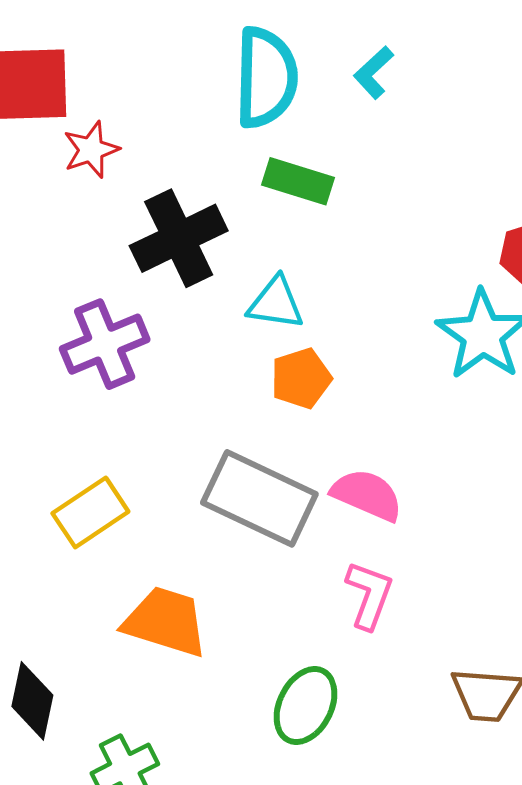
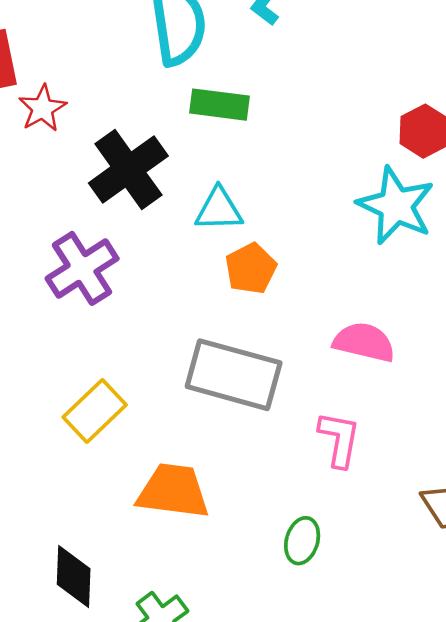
pink semicircle: (367, 495) -> (364, 342), moved
green ellipse: (306, 706) -> (302, 541), size x0.7

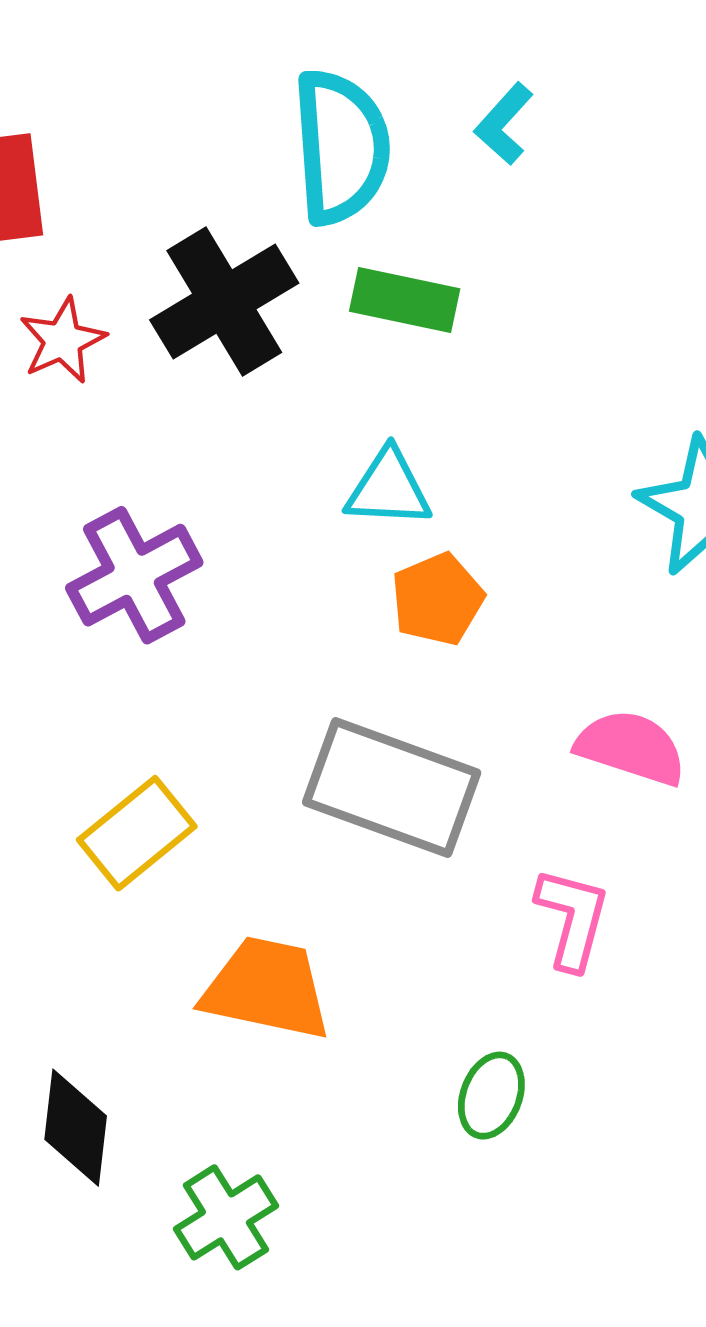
red star: (42, 108) -> (63, 340), moved
black cross: (128, 169) -> (224, 301), moved

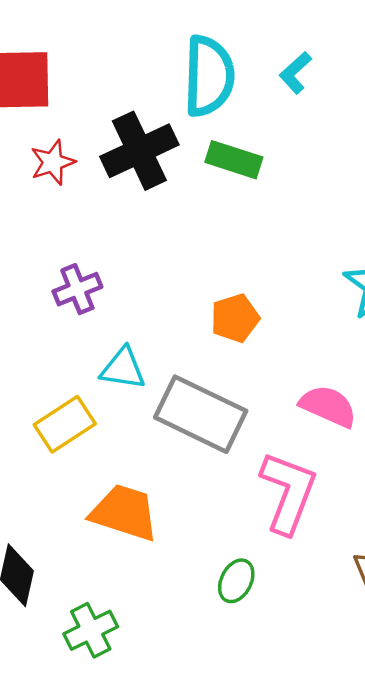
cyan triangle: (388, 488) -> (123, 369), moved
purple cross: (134, 575) -> (77, 289), size x0.7
pink L-shape: (572, 918) -> (288, 493), size x1.5

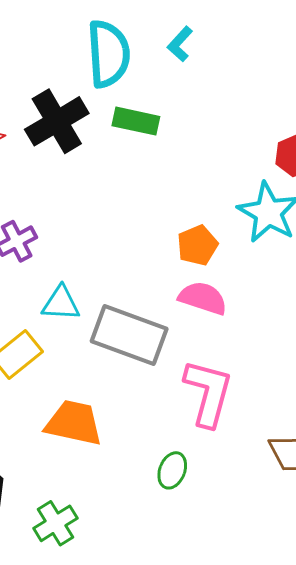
orange pentagon: (235, 318) -> (197, 245), moved
pink semicircle: (328, 406) -> (203, 298), moved

